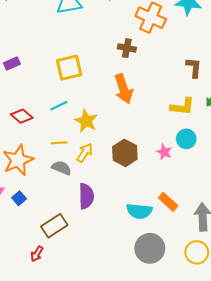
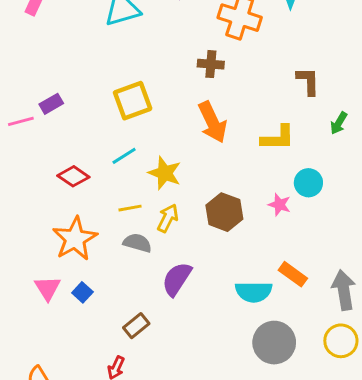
yellow L-shape: (182, 107) -> (278, 138), moved
purple semicircle: (86, 196) -> (177, 279), turned -140
brown rectangle: (54, 226) -> (136, 326), size x0.7

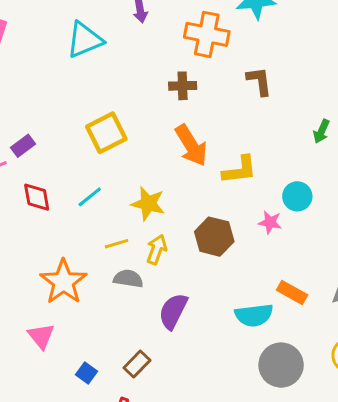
brown L-shape: (308, 81) -> (259, 81), moved
yellow L-shape: (278, 138) -> (240, 170), moved
cyan line: (124, 156) -> (90, 197), moved
red diamond: (73, 176) -> (37, 197), moved, turned 52
blue square: (82, 292) -> (86, 373), moved

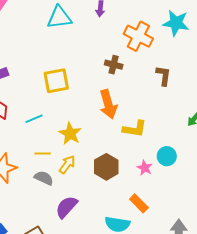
orange rectangle: (292, 292) -> (139, 203), moved

